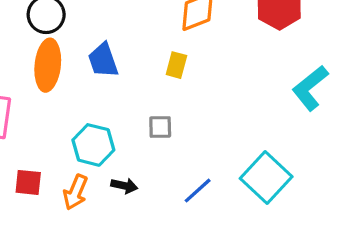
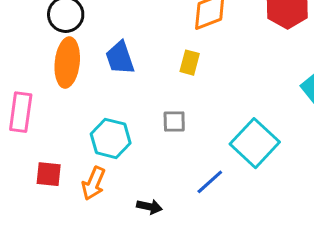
cyan square: (266, 178) -> (255, 143), moved
black arrow: (124, 186) -> (149, 207), moved

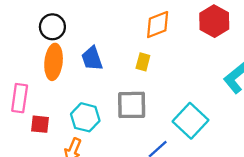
gray square: (174, 121) -> (132, 105), size x1.8
red square: (49, 174) -> (40, 124), moved

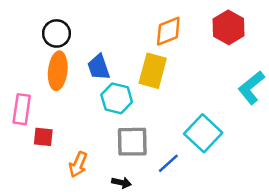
yellow rectangle: (143, 62) -> (153, 71), size x1.8
gray square: (132, 105) -> (132, 142), moved
cyan hexagon: (85, 117) -> (117, 98), moved

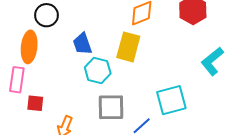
orange ellipse: (58, 71) -> (29, 47), moved
cyan square: (203, 133) -> (171, 100), turned 32

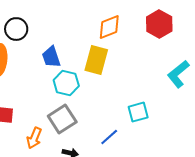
cyan square: (171, 100) -> (138, 112), size x0.7
gray square: (111, 107) -> (62, 119), moved, turned -32

